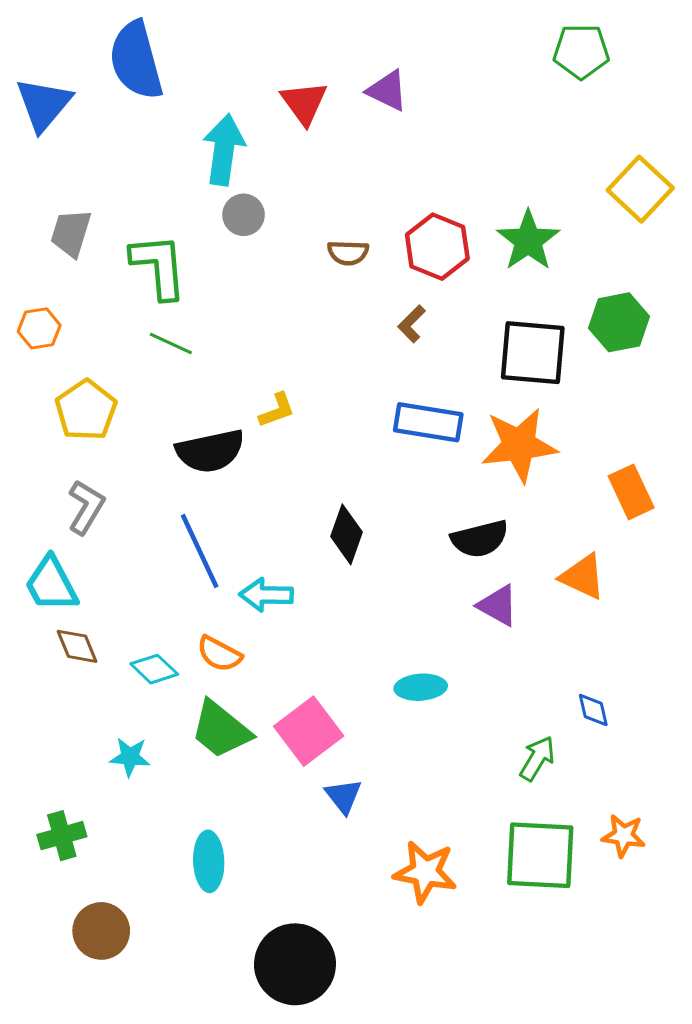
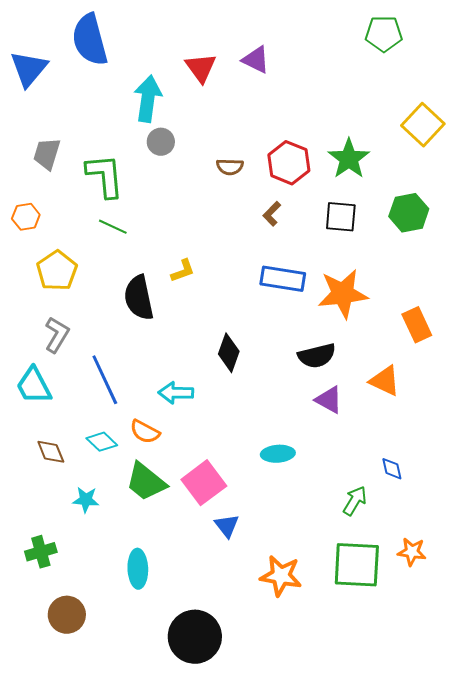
black square: (533, 353) -> (341, 217), moved, size x0.7
black semicircle: (210, 451) -> (139, 298), turned 90
blue line: (200, 551) -> (105, 380), moved
brown diamond: (77, 646) -> (51, 452), moved

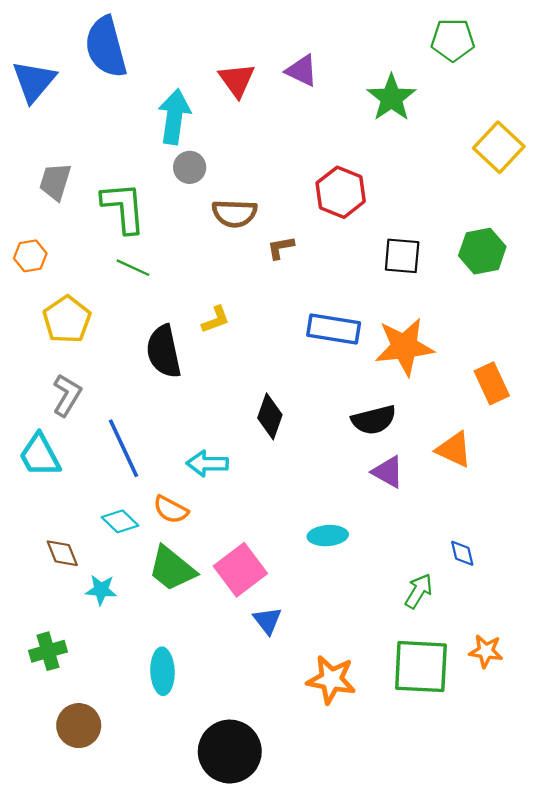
green star: (349, 159) -> (391, 98), moved
brown semicircle: (230, 167) -> (234, 213), moved, size x1.4
brown L-shape: (272, 214) -> (280, 248), moved, turned 35
brown diamond: (51, 452) -> (62, 553), moved

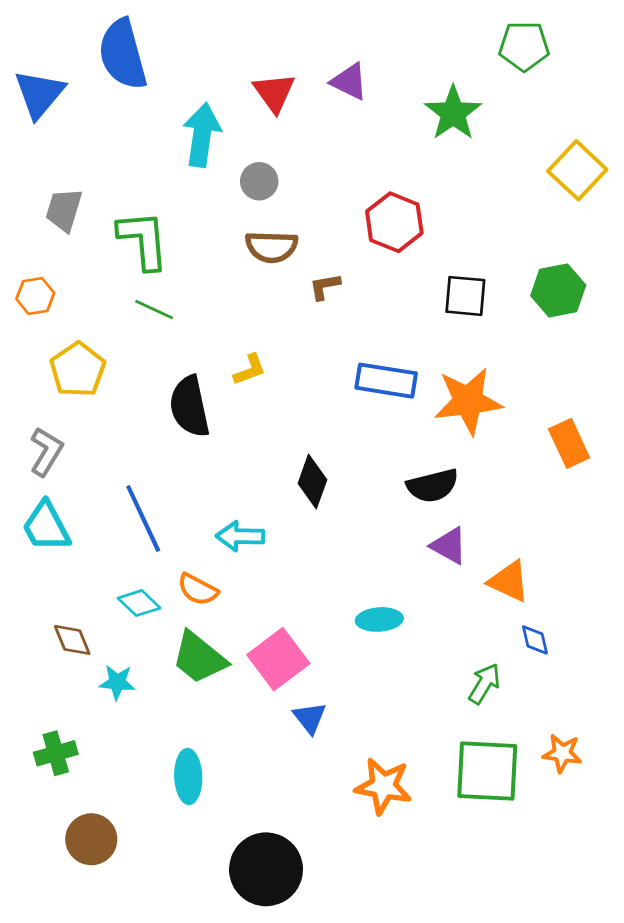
gray circle: (190, 167) -> (259, 181), moved
gray L-shape: (67, 395) -> (46, 452), moved
orange triangle: (454, 449) -> (509, 581), moved

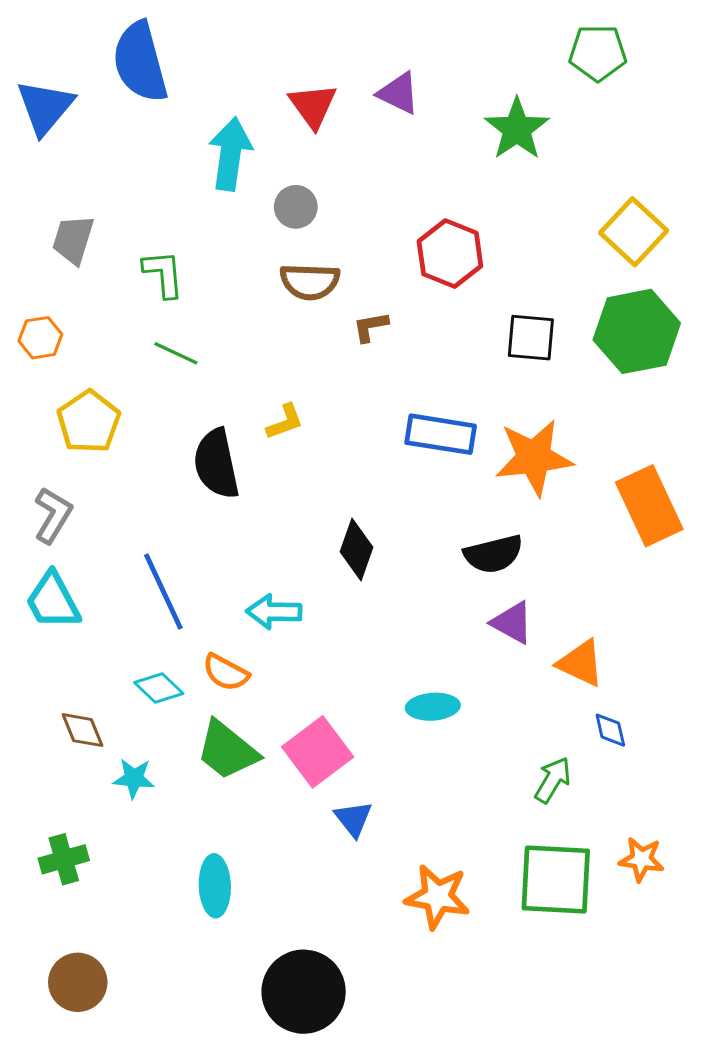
yellow square: (577, 170) -> (634, 232), moved
green L-shape: (143, 240) -> (163, 274), size x0.7
green hexagon: (558, 290) -> (637, 331), size x1.4
orange rectangle: (569, 443) -> (649, 506), size x1.4
brown circle: (91, 839) -> (78, 982), moved

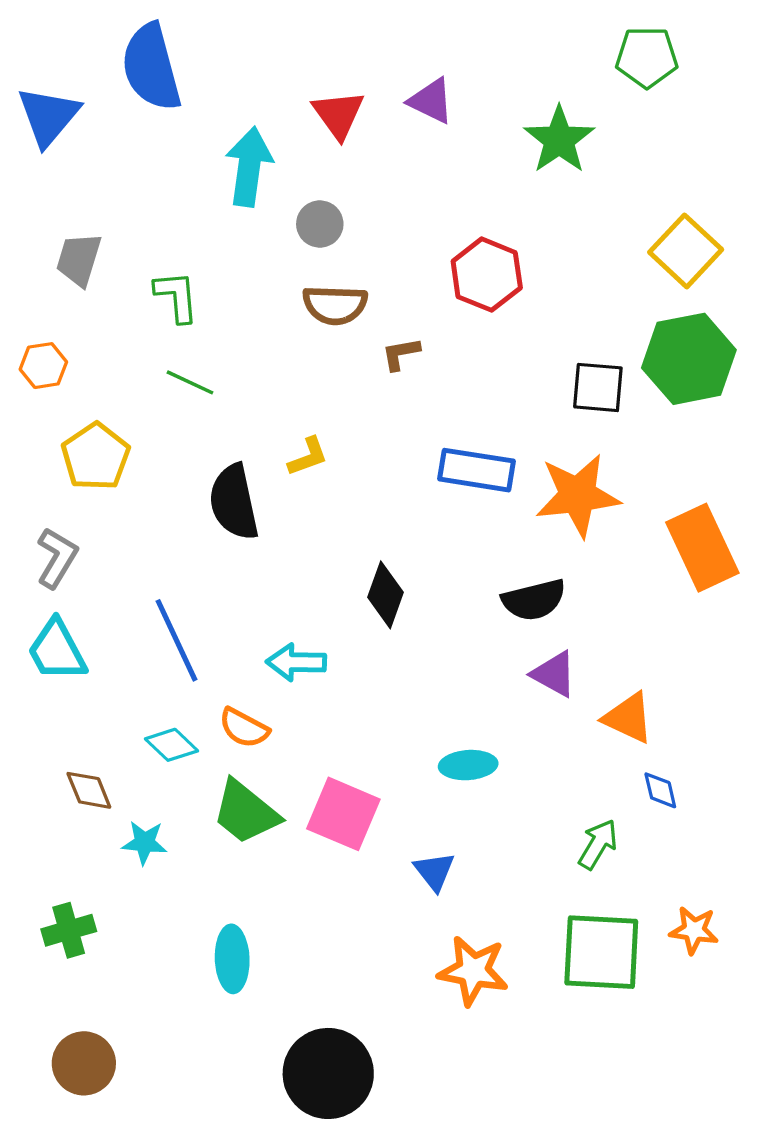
black square: (531, 338) -> (598, 387), moved
pink square: (318, 752) -> (343, 814), turned -30
blue triangle: (353, 819) -> (434, 871), moved

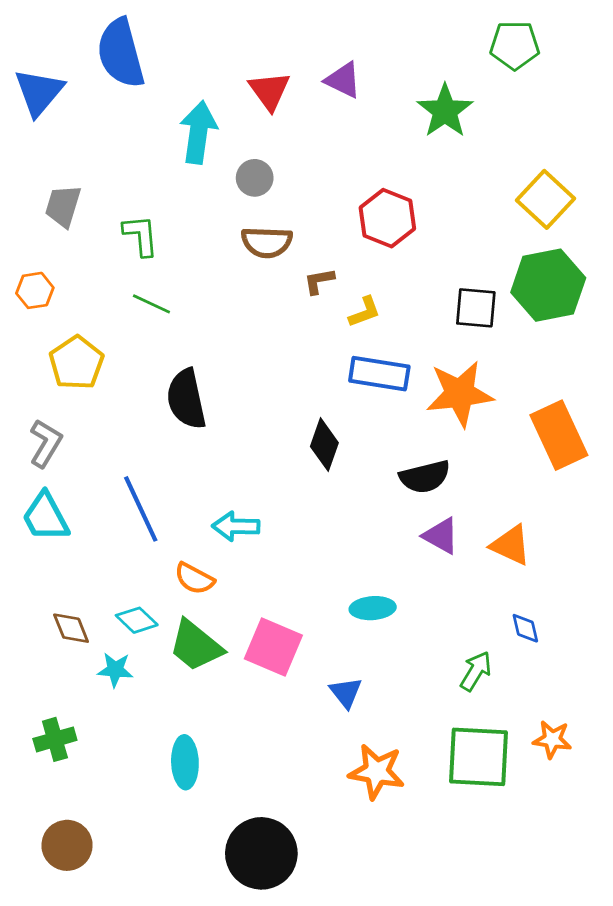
yellow L-shape: (308, 457) -> (365, 312), moved
black diamond: (386, 595) -> (324, 445), moved
orange triangle: (628, 718) -> (511, 545), moved
cyan diamond: (171, 745) -> (137, 620), moved

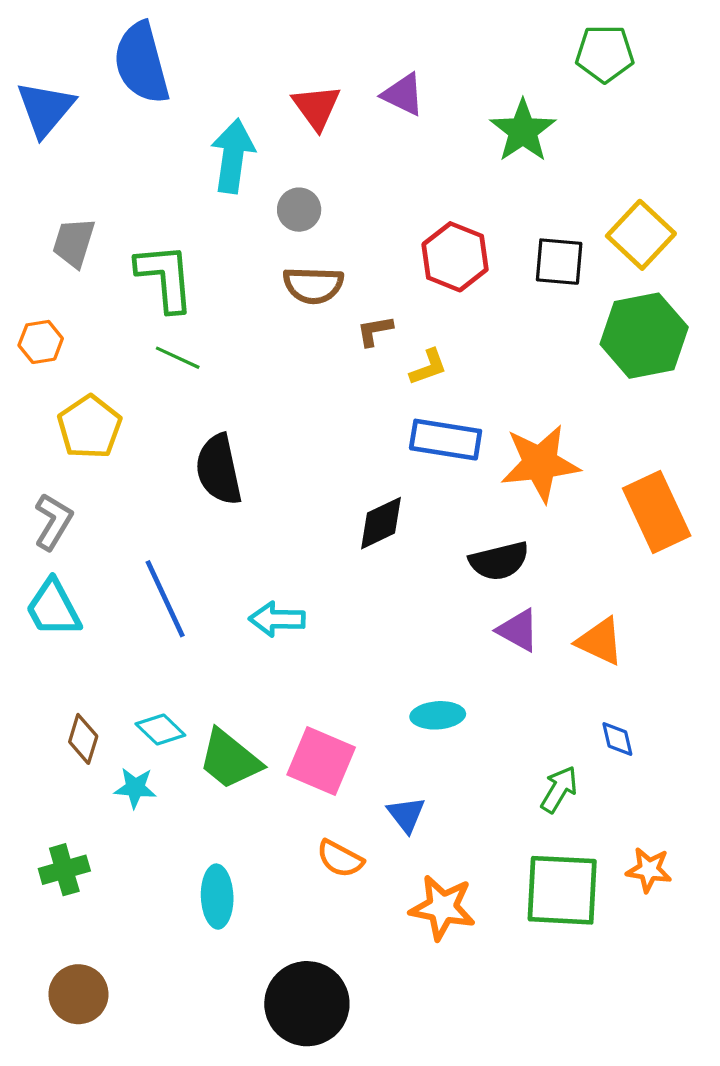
green L-shape: (141, 235) -> (165, 277), size x1.4
black square: (476, 308) -> (559, 262), moved
black diamond: (324, 445) -> (381, 523), turned 45
orange semicircle: (194, 579) -> (340, 859), moved
brown diamond: (71, 628) -> (83, 739), turned 39

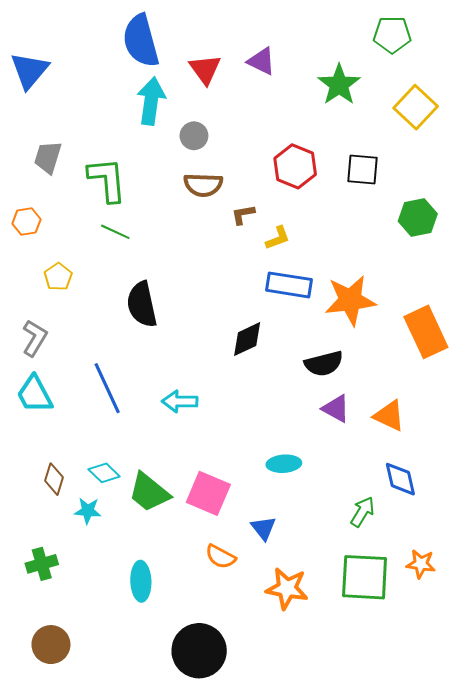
blue semicircle: (141, 63) -> (141, 41), moved
yellow square: (641, 235) -> (416, 107), moved
green hexagon: (644, 336) -> (418, 218), size x0.7
yellow pentagon: (90, 427) -> (58, 277), size x0.7
blue diamond: (617, 739) -> (400, 479), size x1.5

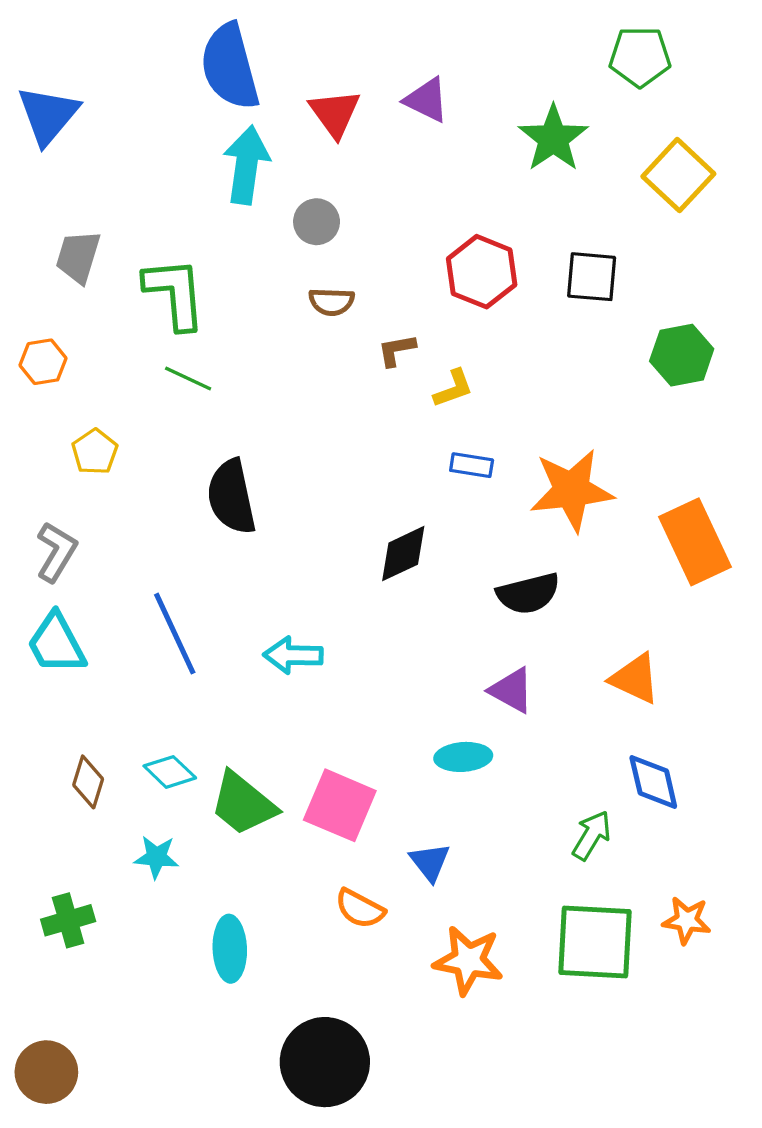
brown semicircle: (203, 185) -> (332, 302), size x0.7
blue rectangle: (289, 285) -> (472, 465), size x0.6
purple triangle: (336, 409) -> (512, 690), moved
cyan star: (88, 511) -> (156, 857), moved
brown circle: (51, 645) -> (46, 1072), moved

